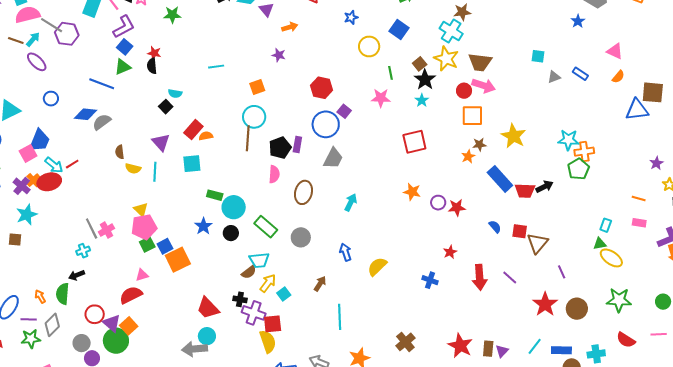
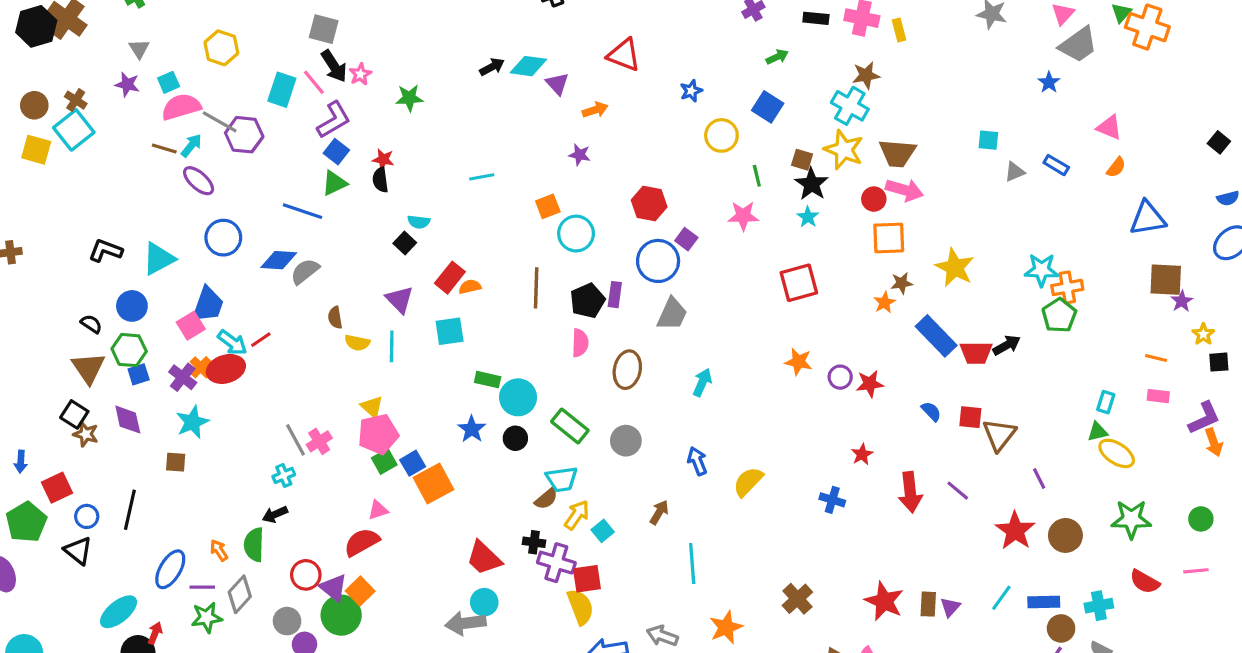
brown square: (420, 64) -> (802, 160), turned -32
brown square: (653, 92) -> (1166, 280), moved
blue circle: (51, 99) -> (223, 238), size x1.5
cyan circle: (254, 117) -> (576, 234), moved

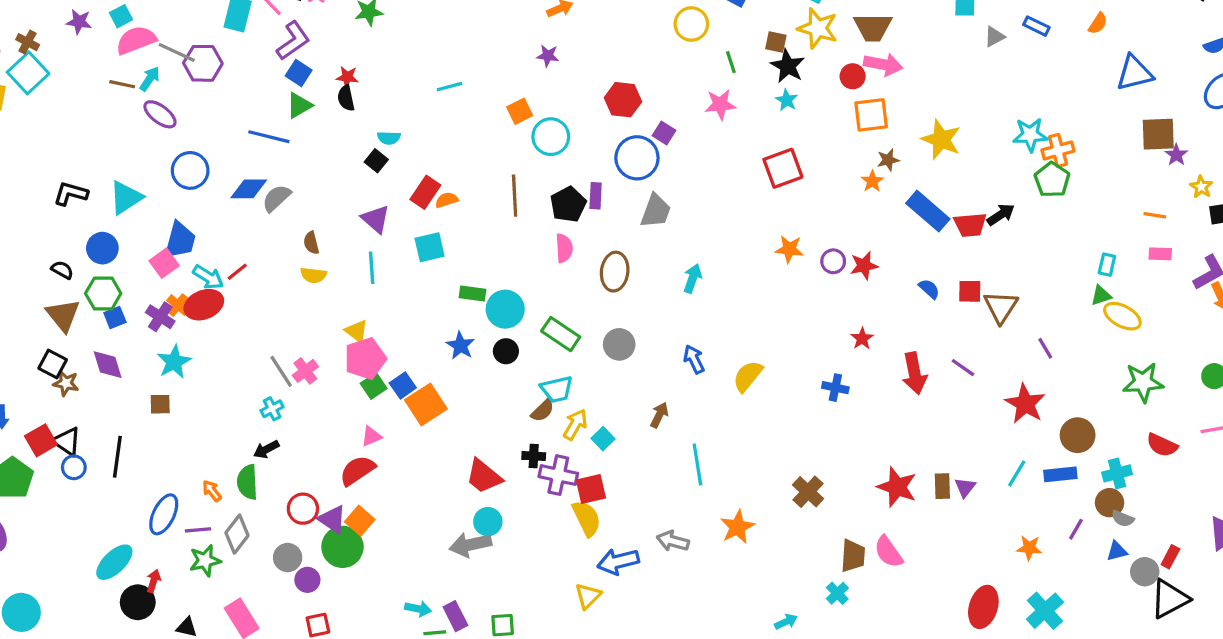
yellow semicircle: (357, 343) -> (313, 275), moved
brown circle: (1065, 535) -> (1078, 435), moved
black triangle: (78, 551) -> (67, 442), moved
brown circle: (1061, 628) -> (1110, 503), moved

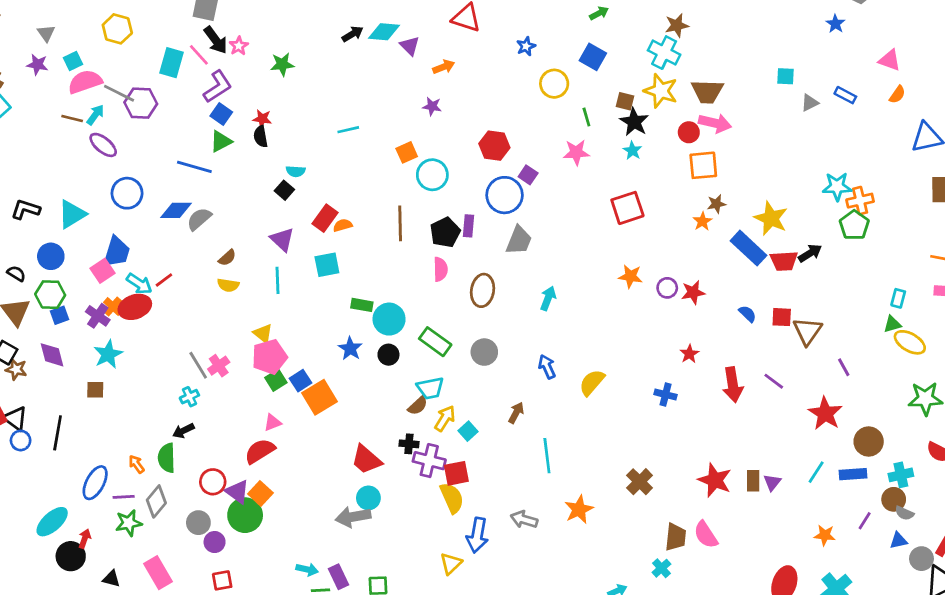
yellow star: (941, 140) -> (771, 218), moved
brown semicircle: (311, 243) -> (227, 258), turned -120
blue arrow: (618, 561) -> (477, 535), turned -68

